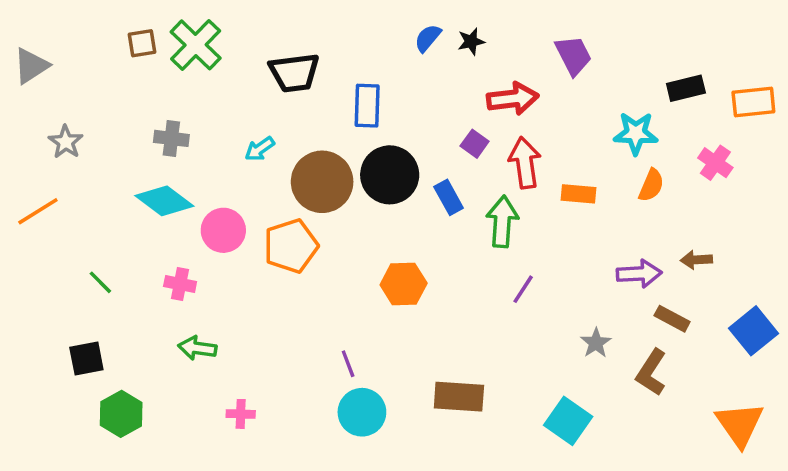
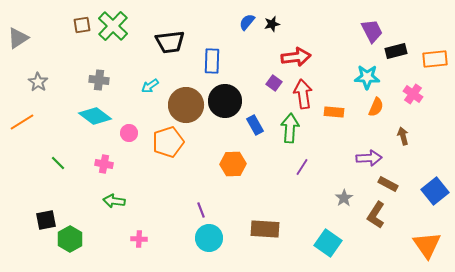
purple trapezoid: (573, 55) -> (372, 31), moved
blue rectangle: (449, 197) -> (255, 125), moved
pink circle: (223, 230) -> (129, 133), size x0.7
brown arrow: (696, 260) -> (403, 136), moved, turned 78
black square: (86, 359) -> (46, 220), moved

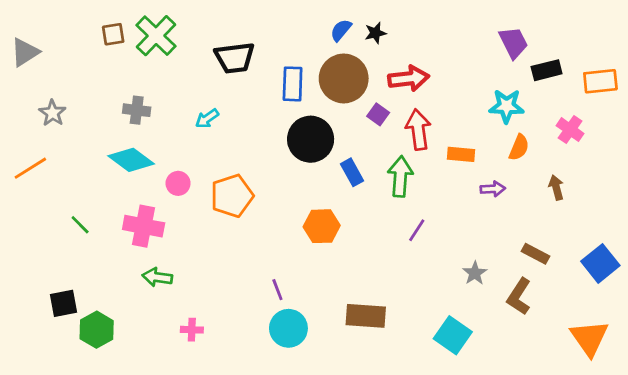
brown circle: (186, 105) -> (344, 78), moved
purple arrow: (369, 158) -> (493, 189), moved, size x0.7
pink cross: (104, 164) -> (144, 226), size x1.6

